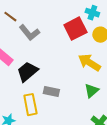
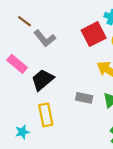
gray rectangle: (51, 92) -> (84, 98), moved

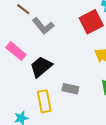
gray rectangle: (84, 98) -> (70, 89), moved

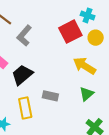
gray L-shape: (43, 26) -> (24, 36), turned 80

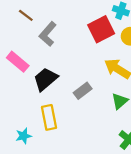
gray rectangle: (50, 96) -> (83, 91), moved, turned -49

